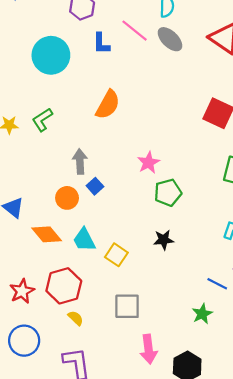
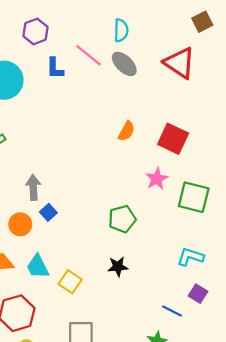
orange semicircle: (108, 105) -> (126, 131), moved, size x0.7
pink star: (149, 163) -> (157, 179), moved

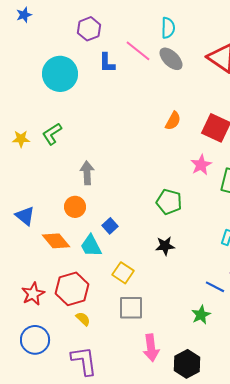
blue square: (48, 212) -> (110, 226), moved
green pentagon: (122, 219) -> (169, 202), turned 30
yellow square: (70, 282) -> (123, 273), moved

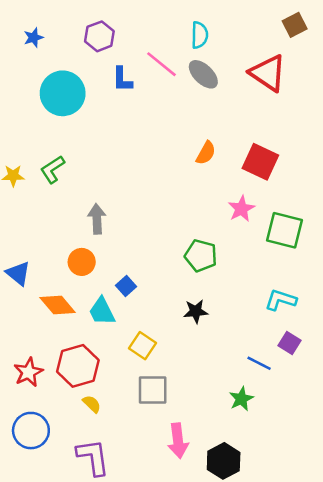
blue star: (24, 15) -> (33, 38), moved

